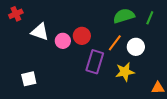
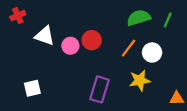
purple rectangle: (95, 62) -> (99, 89), moved

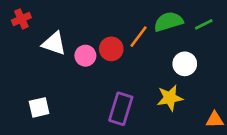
green line: (168, 20) -> (204, 24), turned 40
orange line: (129, 48) -> (138, 37), moved

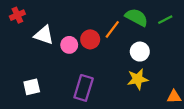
green semicircle: (168, 22) -> (137, 17), turned 45
white circle: (185, 64) -> (140, 52), moved
purple rectangle: (121, 109) -> (84, 88), moved

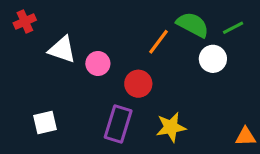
red circle: (90, 39) -> (138, 84), moved
white circle: (140, 52) -> (213, 59), moved
yellow star: (138, 79) -> (171, 127), moved

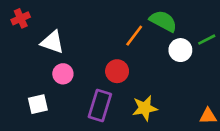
green line: (233, 28) -> (207, 40), moved
pink circle: (98, 63) -> (63, 74), moved

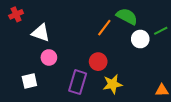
red circle: (117, 71) -> (98, 62), moved

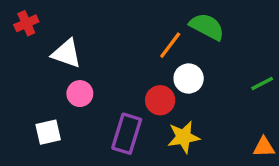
green line: (161, 31) -> (262, 84), moved
white circle: (140, 39) -> (189, 79), moved

